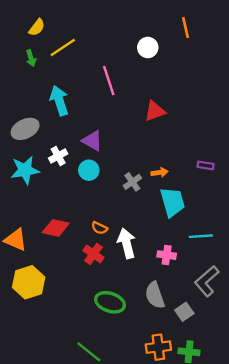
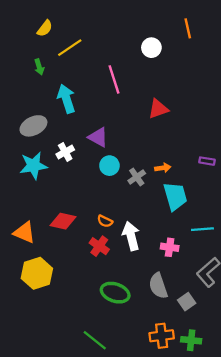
green arrow: (31, 58) -> (39, 67), moved
cyan circle: (89, 170) -> (109, 166), moved

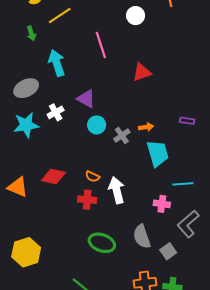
red cross: (99, 246) -> (87, 200), turned -30
pink cross: (170, 247) -> (162, 204), moved
yellow hexagon: (37, 273) -> (26, 252), moved

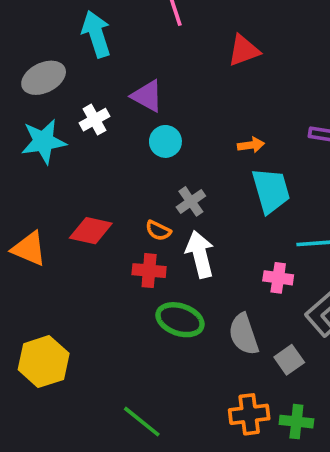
gray cross: (122, 135) -> (191, 201), moved
green ellipse: (102, 243) -> (180, 320), moved

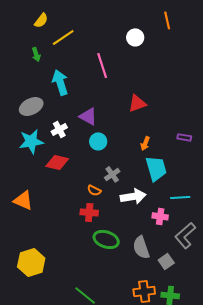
red triangle: (244, 50) -> (137, 103), moved
orange arrow: (251, 145) -> (145, 143), turned 120
red diamond: (91, 231) -> (57, 162), moved
white arrow: (200, 254) -> (133, 196), moved, turned 95

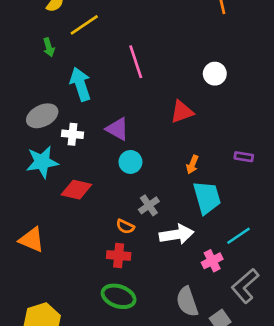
white circle: (135, 37) -> (215, 74), moved
white cross: (59, 129) -> (72, 134), moved, turned 35
cyan line: (180, 197) -> (239, 236), turned -30
pink cross: (160, 216) -> (212, 261), turned -35
green ellipse: (106, 239) -> (119, 296), moved

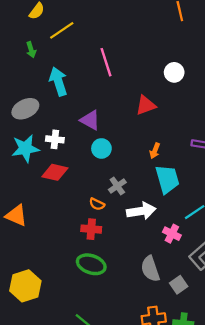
white cross: (72, 134) -> (55, 139), moved
pink cross: (212, 261) -> (172, 234), turned -36

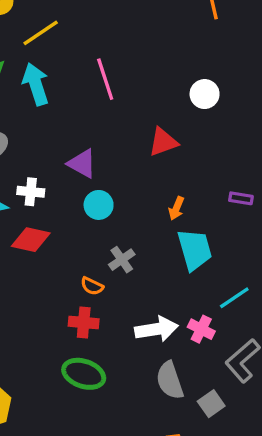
cyan arrow: (58, 81) -> (36, 84), moved
white arrow: (141, 211) -> (157, 329), moved

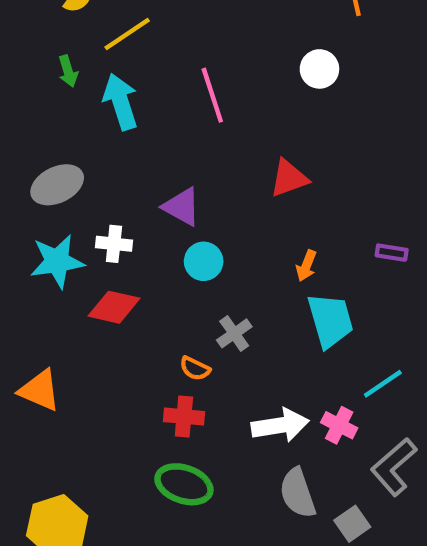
white circle: (205, 94) -> (319, 69), moved

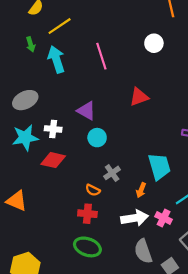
orange arrow: (306, 266) -> (141, 190), moved

